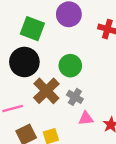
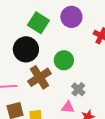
gray cross: (75, 97) -> (78, 89), moved

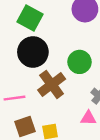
green square: (38, 23) -> (30, 18), moved

